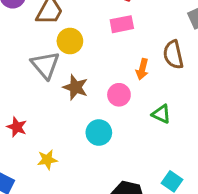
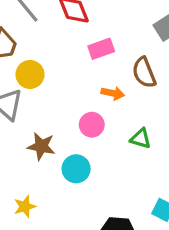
pink rectangle: (122, 24) -> (101, 49), moved
orange arrow: (142, 69) -> (113, 93), turned -84
brown star: (75, 87) -> (41, 146), moved

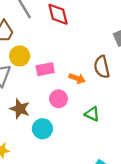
pink rectangle: (101, 49) -> (45, 69), moved

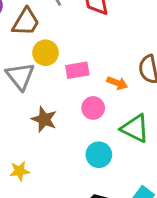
green triangle: (92, 114) -> (135, 128), size x1.5
cyan circle: (42, 129) -> (99, 155), moved

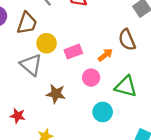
orange arrow: (117, 83) -> (105, 55), turned -49

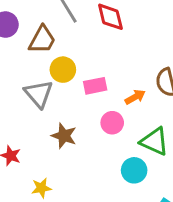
cyan circle: (103, 112) -> (134, 170), moved

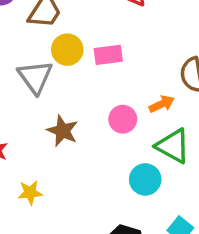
pink rectangle: (95, 86) -> (108, 55), moved
orange arrow: (135, 97) -> (162, 104), moved

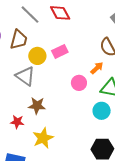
brown star: (63, 131) -> (37, 106), moved
yellow star: (30, 193) -> (43, 138), size x1.5

